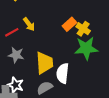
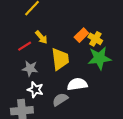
yellow trapezoid: (44, 63) -> (60, 59), moved
white semicircle: (63, 73) -> (77, 84), turned 78
white star: (16, 85) -> (35, 90), moved

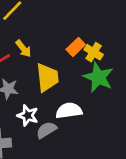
green star: (99, 58) -> (98, 77), turned 30
white star: (35, 90) -> (28, 115), moved

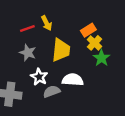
yellow cross: (94, 52) -> (94, 43), moved
green star: (98, 77) -> (101, 58), size x0.7

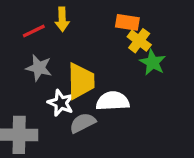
yellow arrow: (47, 23) -> (62, 19), turned 32
orange rectangle: (88, 30) -> (127, 22), turned 48
yellow trapezoid: (61, 50) -> (81, 81), moved

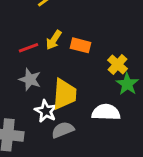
yellow arrow: (62, 19) -> (54, 40), turned 30
orange rectangle: (127, 22) -> (81, 45), moved
white semicircle: (113, 101) -> (106, 112), moved

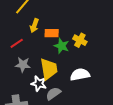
yellow arrow: (54, 40) -> (34, 26), moved
green star: (127, 84) -> (62, 46), moved

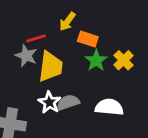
gray star: (23, 65) -> (26, 56), moved
yellow trapezoid: (49, 69) -> (51, 67), moved
gray semicircle: (53, 94) -> (68, 102), moved

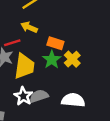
yellow arrow: (67, 21) -> (29, 27), moved, turned 77
green star: (96, 60) -> (52, 60), moved
yellow cross: (124, 60) -> (72, 59), moved

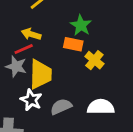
yellow arrow: (29, 27) -> (31, 34), moved
green star: (52, 60) -> (81, 25), moved
white star: (23, 96) -> (31, 100), moved

